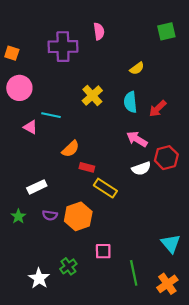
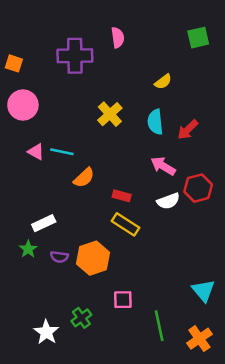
cyan line: (51, 115) -> (62, 152), moved
red rectangle: (87, 167) -> (122, 196), moved
green star: (18, 216) -> (28, 249), moved

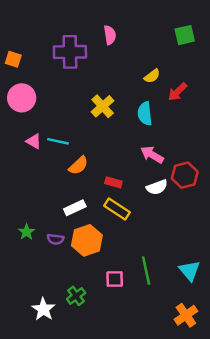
red arrow: (188, 130) -> (177, 92), moved
white rectangle: (44, 223) -> (75, 208), moved
green line: (159, 326) -> (146, 271), moved

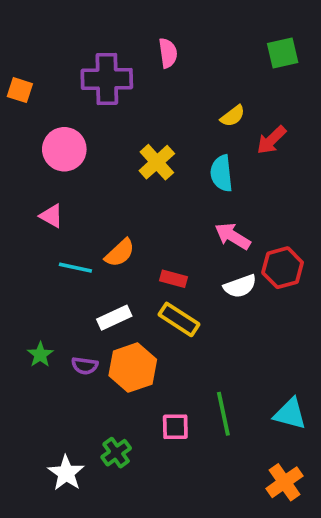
pink circle: (22, 98) -> (64, 149), moved
cyan line: (58, 141) -> (75, 268), moved
cyan triangle: (190, 271) -> (290, 414), turned -35

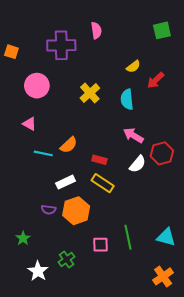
white semicircle: (240, 286) -> (138, 164), turned -30
green star: (40, 355) -> (23, 238), moved

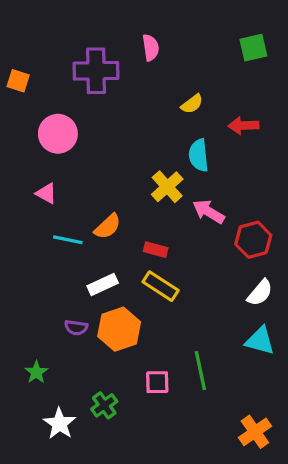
yellow semicircle: (133, 67) -> (192, 104), moved
red arrow: (156, 80) -> (243, 125), turned 42
yellow cross: (90, 93) -> (167, 187), moved
white semicircle: (138, 164) -> (260, 293), moved
cyan triangle: (166, 237) -> (260, 341), moved

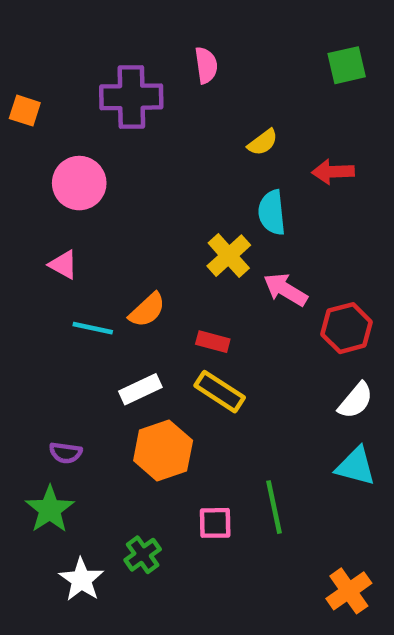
purple semicircle: (76, 328) -> (66, 453), moved
green star: (36, 372) -> (50, 509), size x1.5

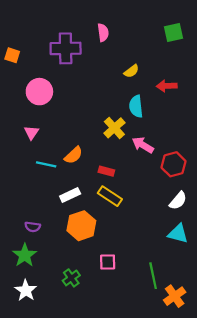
pink triangle: (63, 265) -> (31, 132), turned 35
green line: (274, 507) -> (153, 276), moved
white star: (81, 580) -> (26, 290), moved

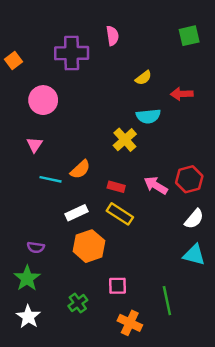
orange square: (12, 55) -> (13, 60), turned 35
cyan semicircle: (136, 106) -> (148, 116), turned -90
pink arrow: (143, 145) -> (156, 185), moved
orange cross: (175, 296) -> (130, 323), moved, turned -30

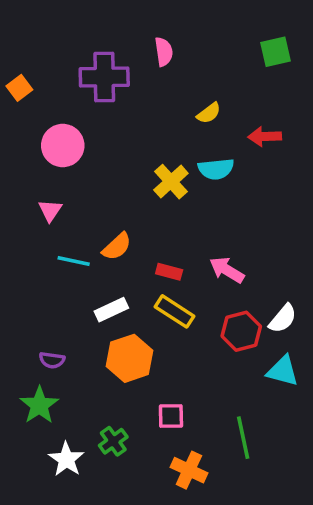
yellow cross: (125, 140) -> (171, 182), moved
red hexagon: (189, 179) -> (241, 331), moved
white star: (28, 317) -> (66, 459), moved

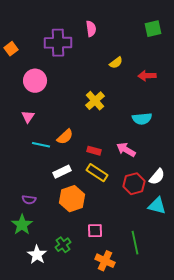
cyan semicircle: (216, 169) -> (142, 119), moved

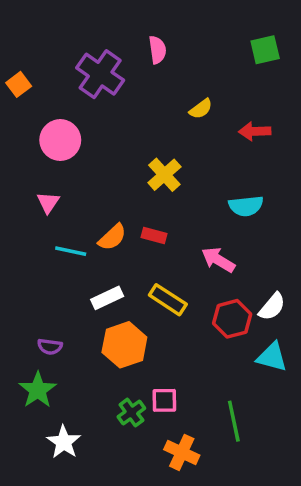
purple cross: (58, 43) -> (100, 74), turned 36
red rectangle: (94, 151) -> (154, 235), moved
green cross: (63, 245) -> (131, 413), moved

